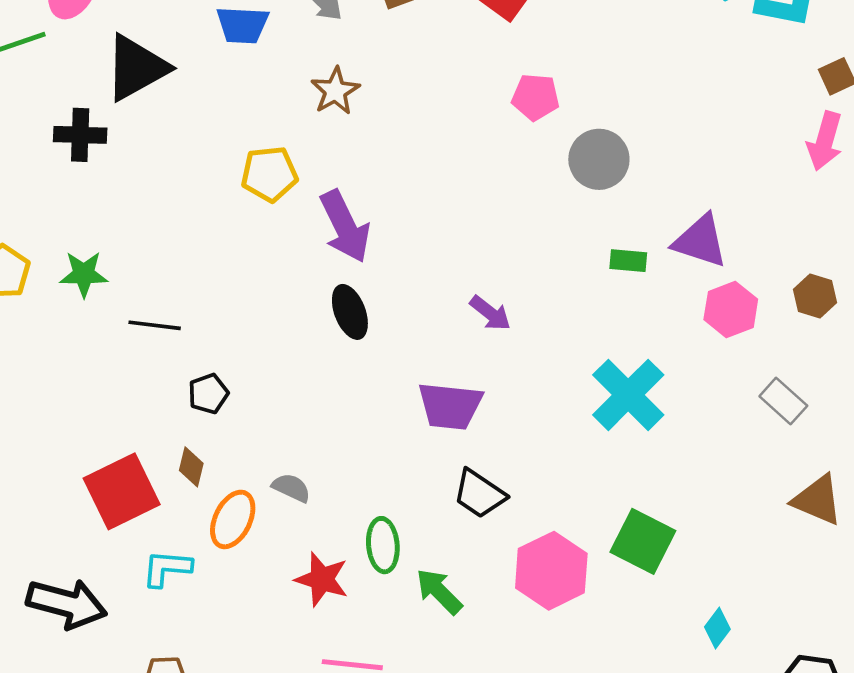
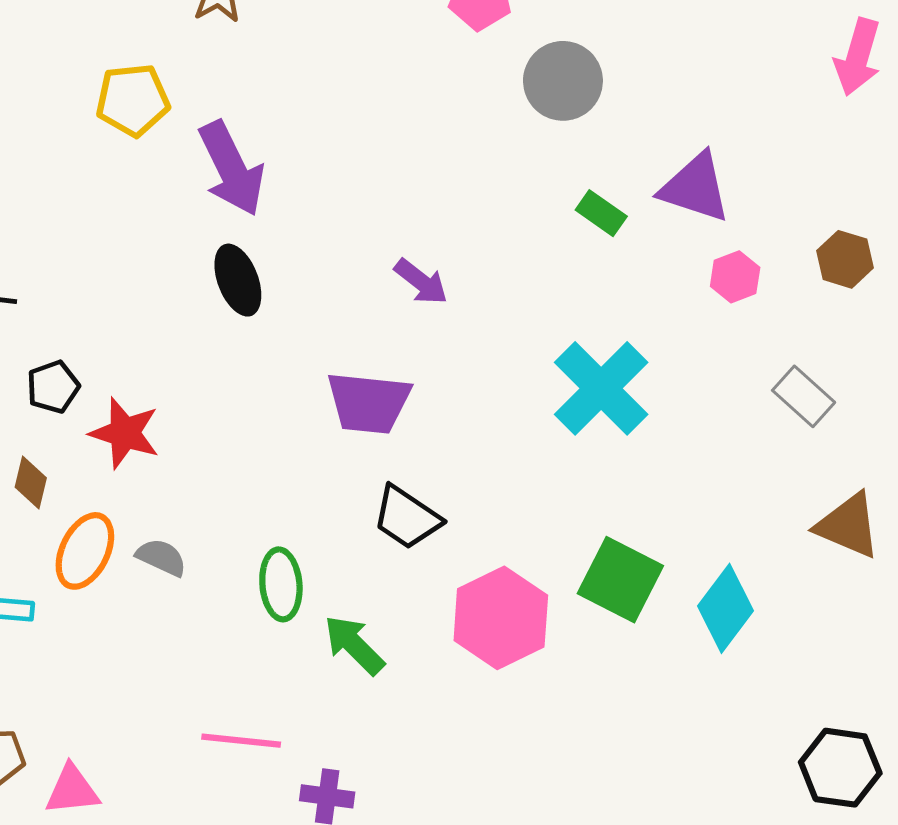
green rectangle: (628, 261) -> (601, 213), turned 30
pink hexagon: (731, 309) -> (735, 277), size x0.7
gray semicircle: (291, 488) -> (161, 557), moved
red star: (322, 579) -> (125, 433), moved
cyan diamond: (717, 628) -> (725, 608), moved, size x1.6

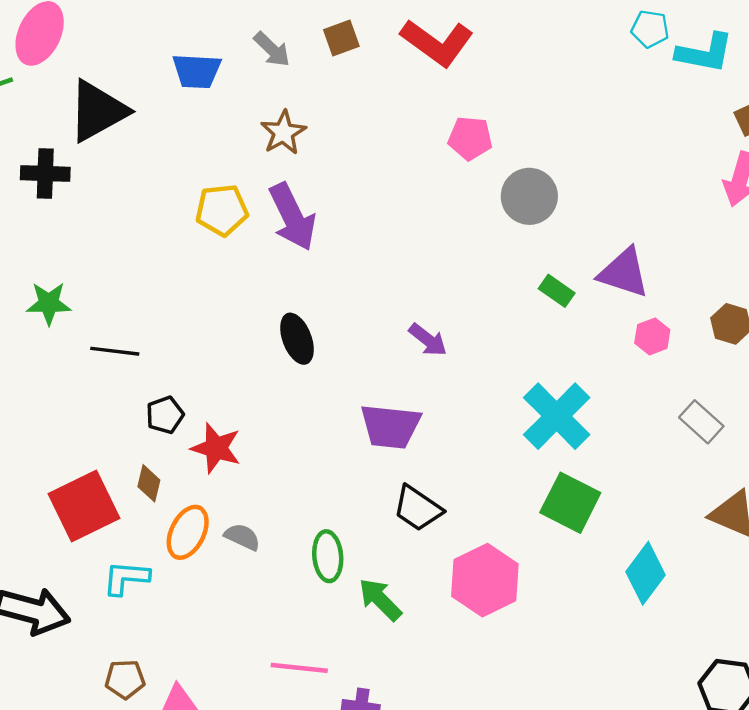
purple arrow: (232, 169) -> (292, 217), moved
green square: (620, 580) -> (570, 503), moved

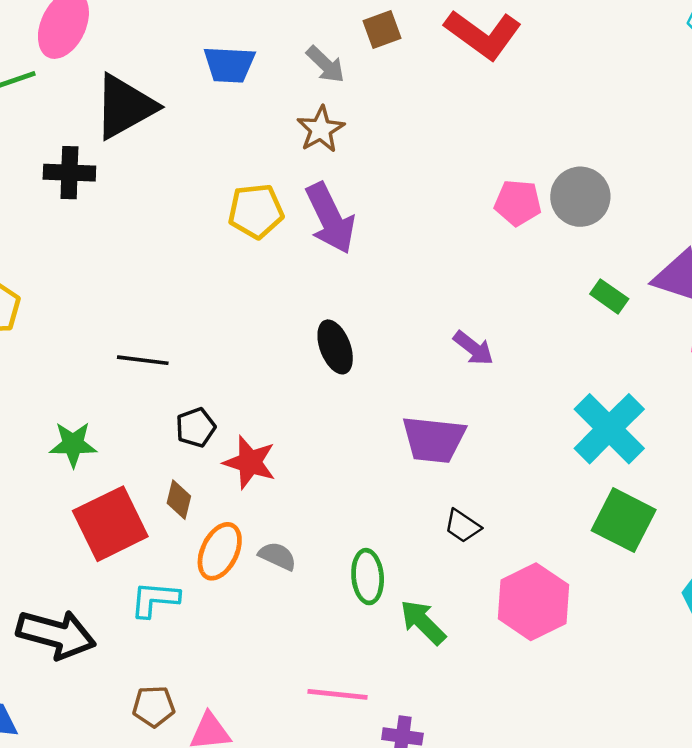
gray arrow: (272, 49) -> (326, 64), moved
pink pentagon: (470, 138) -> (518, 203), moved
green star: (49, 303) -> (73, 444), moved
black trapezoid: (418, 508) -> (463, 526), size x0.7

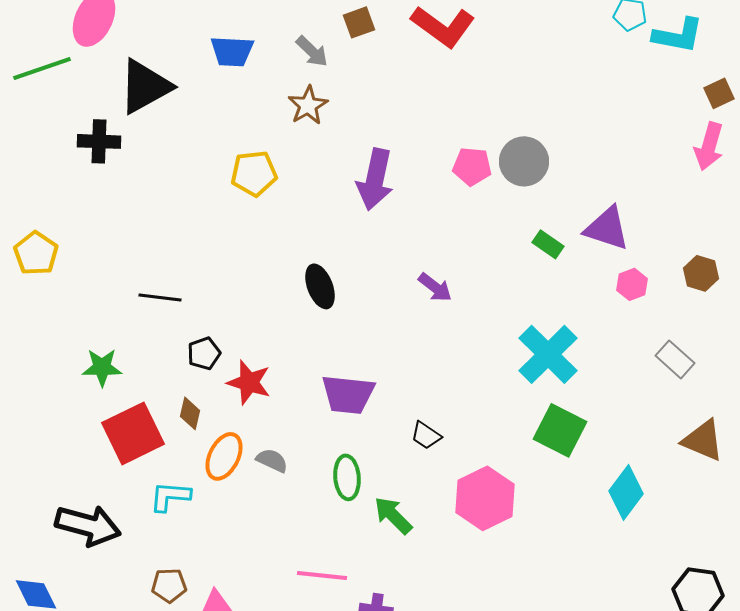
purple arrow: (330, 218) -> (375, 179), moved, turned 38
purple trapezoid: (434, 440) -> (348, 394), moved

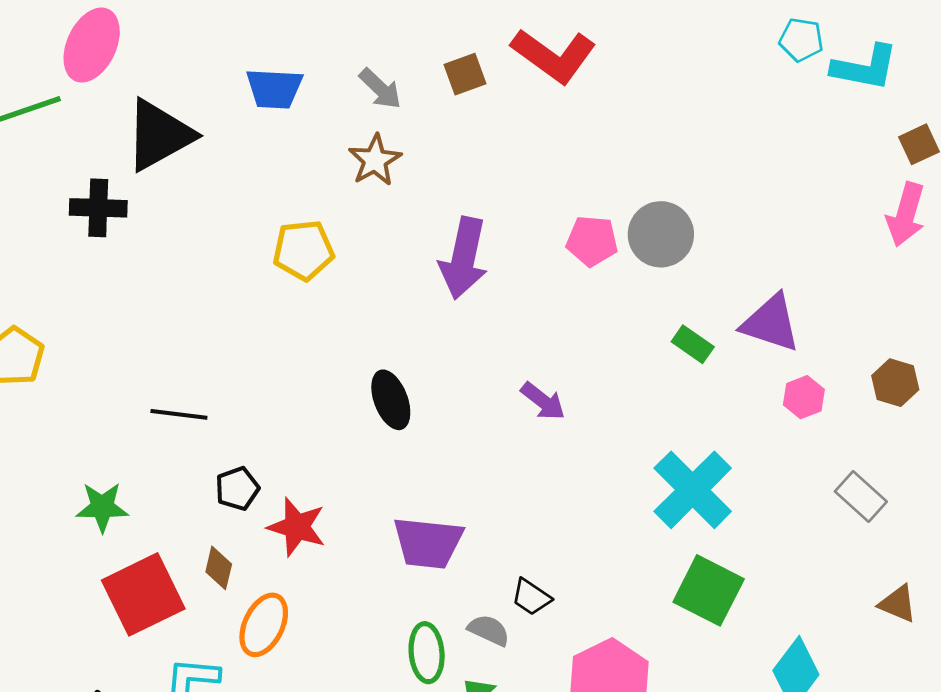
brown square: (359, 22) -> (465, 74), moved
brown triangle: (703, 440) -> (898, 604), size x0.7
gray semicircle: (272, 460) -> (489, 630), moved

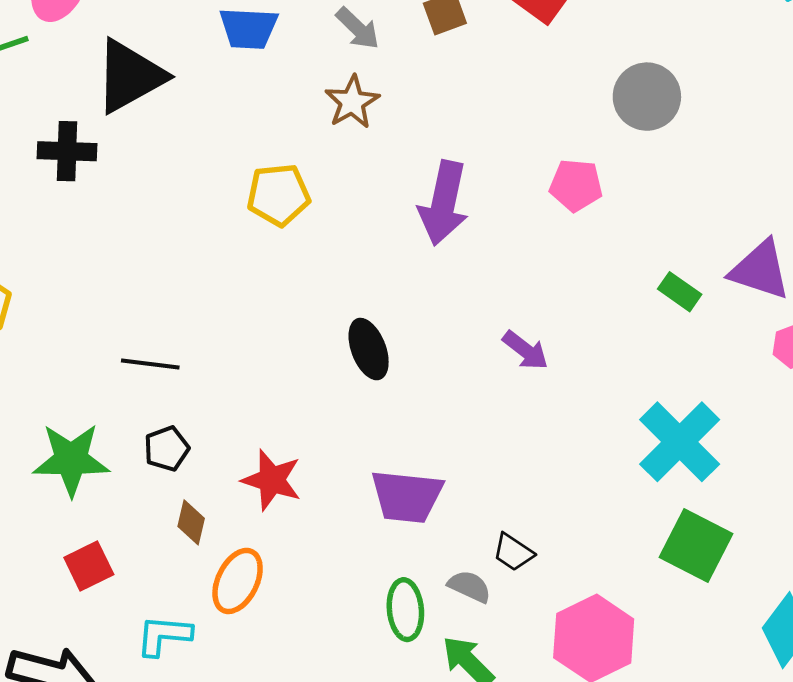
gray circle: (661, 234) -> (647, 97), moved
black pentagon: (237, 489) -> (167, 449), moved
green star: (102, 507) -> (71, 460), size x1.4
red square: (143, 594) -> (89, 566), moved, size x0.6

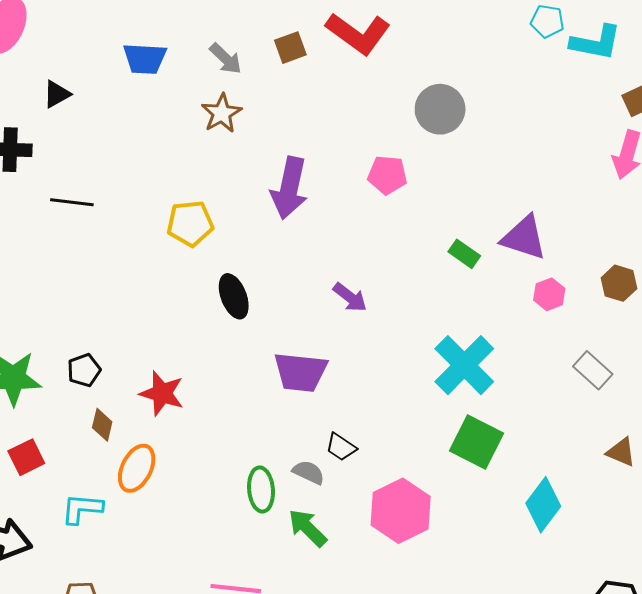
black triangle: (130, 76) -> (57, 94), size x0.5
yellow pentagon: (278, 195) -> (190, 224), moved
black line: (150, 364) -> (72, 202), moved
purple trapezoid: (407, 496) -> (300, 372), moved

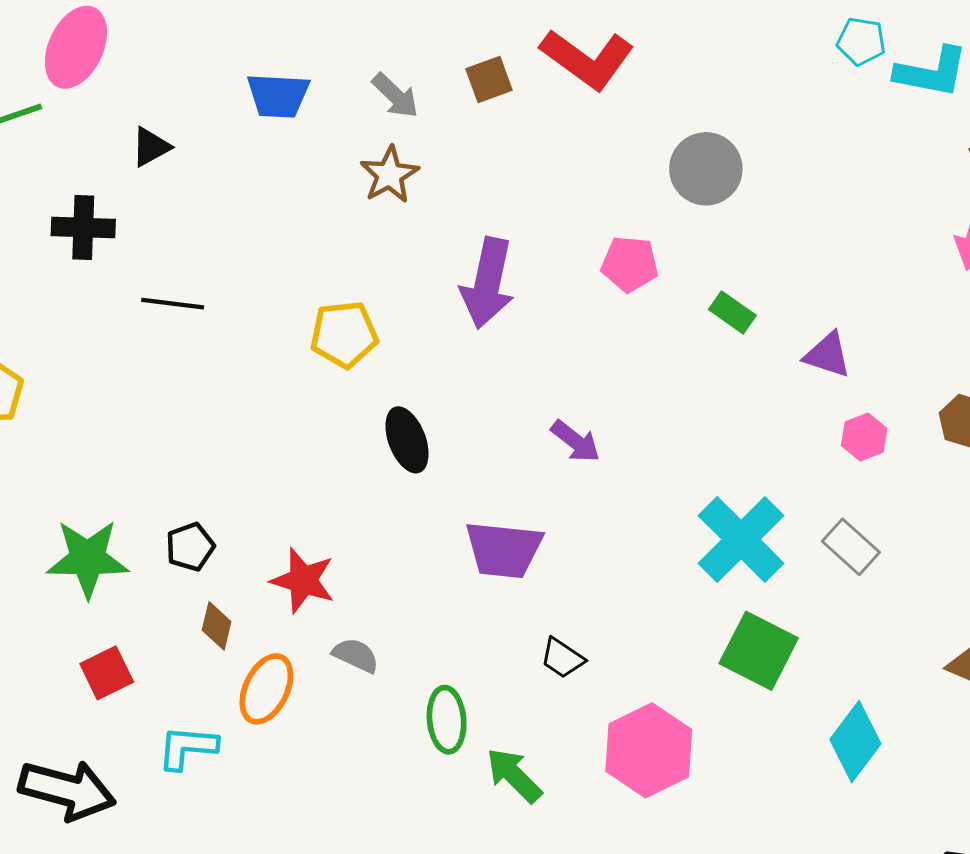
purple triangle: (524, 238) -> (827, 355), size x0.7
green rectangle: (464, 254) -> (732, 312), moved
gray rectangle: (593, 370) -> (851, 547), moved
gray semicircle: (309, 472) -> (356, 655), moved

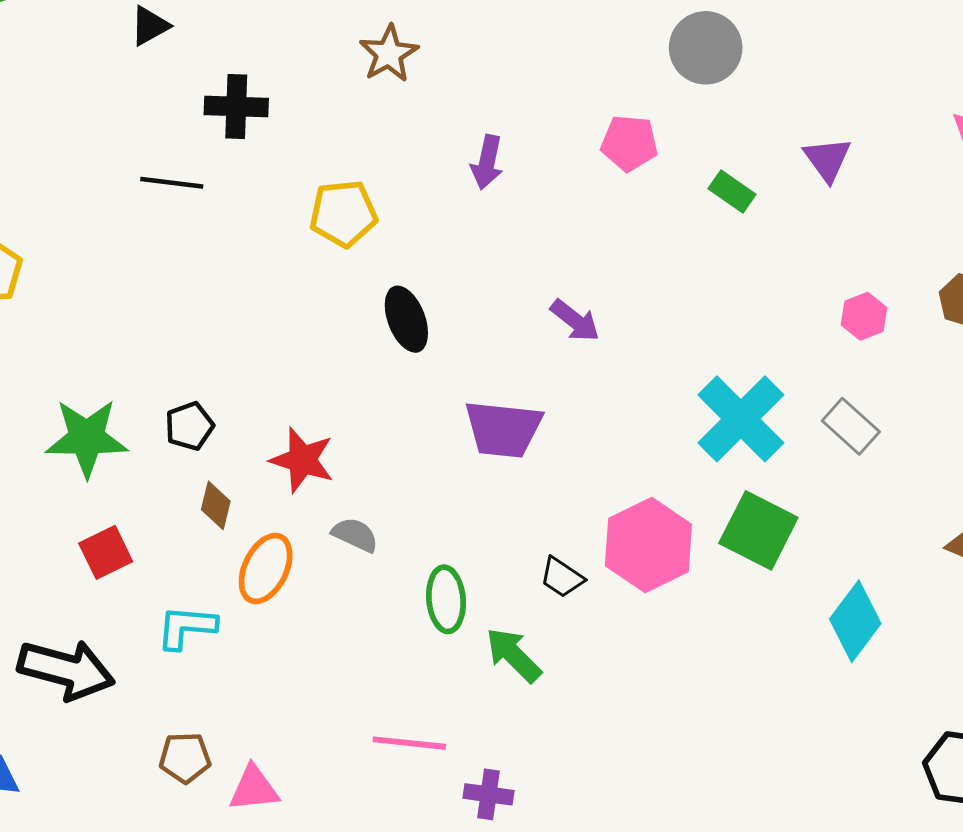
black cross: (83, 227) -> (236, 106), moved
purple arrow: (488, 283) -> (487, 162), size x0.6
purple triangle: (827, 355) -> (827, 159), moved, turned 36
black trapezoid: (562, 658) -> (562, 577), moved
pink hexagon: (649, 750) -> (648, 545), moved

